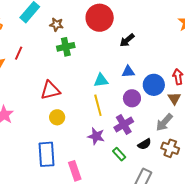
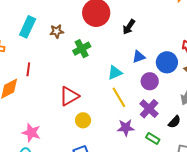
green cross: (66, 47) -> (82, 49), moved

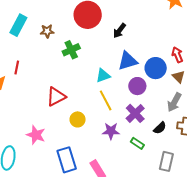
blue triangle: (139, 57) -> (128, 61), size x1.5
yellow circle: (83, 120) -> (78, 119), moved
pink star: (31, 133) -> (36, 135), moved

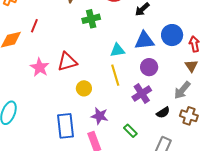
blue circle: (156, 68) -> (172, 35), moved
purple star: (111, 131) -> (100, 116), moved
pink star: (36, 135) -> (40, 67), moved
green rectangle: (137, 143) -> (130, 131), moved

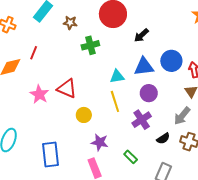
red triangle: (67, 62) -> (67, 89), turned 40
blue rectangle: (66, 126) -> (51, 154), moved

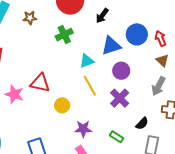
green cross: (90, 45) -> (64, 35), moved
black semicircle: (163, 138) -> (142, 124), moved

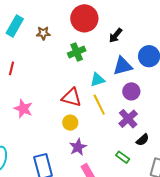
red triangle: (40, 83) -> (72, 97), moved
black semicircle: (142, 124) -> (143, 140), moved
purple star: (83, 129) -> (78, 147), moved, turned -30

